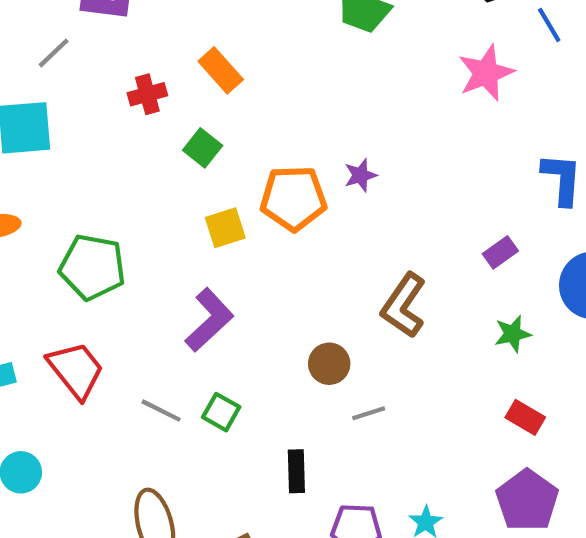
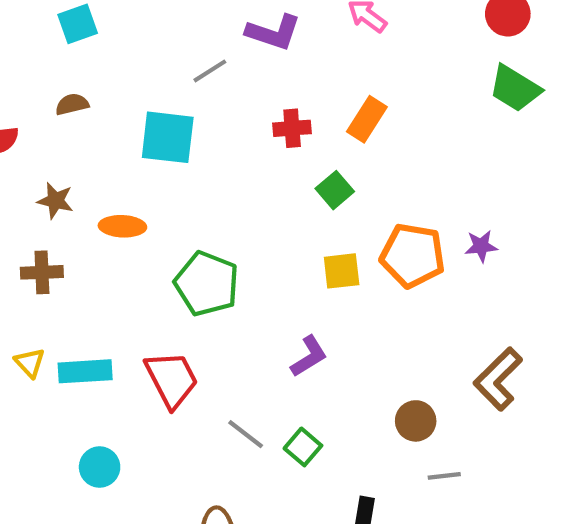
orange rectangle: (221, 70) -> (367, 119), turned 63
purple L-shape: (209, 320) -> (309, 356), size x0.7

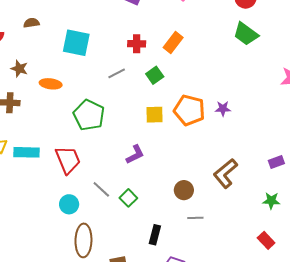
gray line: (210, 71) -> (117, 73), moved
cyan circle: (100, 467) -> (69, 204), moved

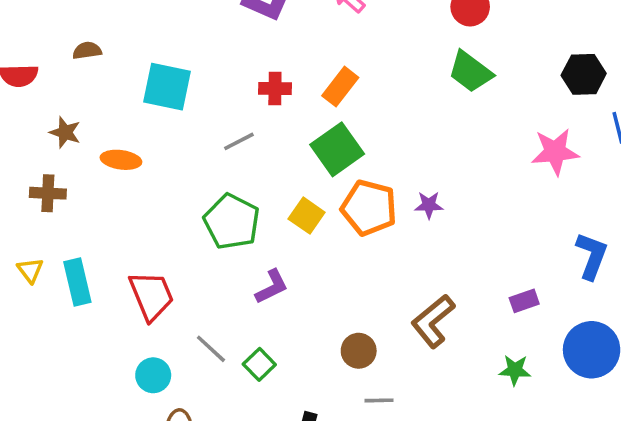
green square: (155, 75) -> (337, 149), moved, size x1.6
green pentagon: (89, 115) -> (232, 222), moved
yellow square: (155, 115) -> (307, 216), turned 36
cyan rectangle: (26, 152) -> (77, 282), turned 75

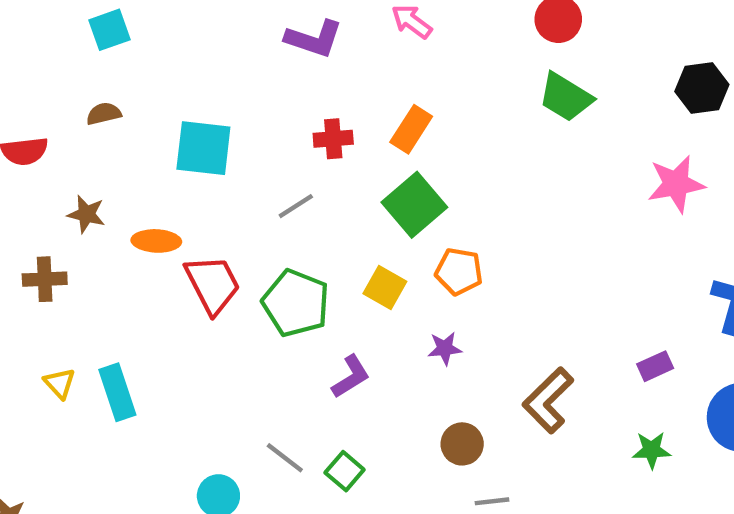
brown cross: (48, 193) -> (45, 279), moved
purple star: (429, 205) -> (445, 348), moved
orange pentagon: (369, 208) -> (459, 271), size x0.7
red trapezoid: (151, 296) -> (213, 284), moved

